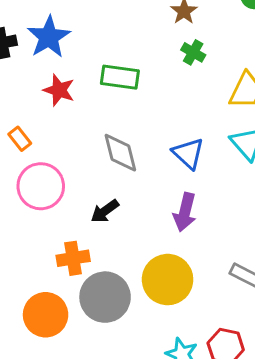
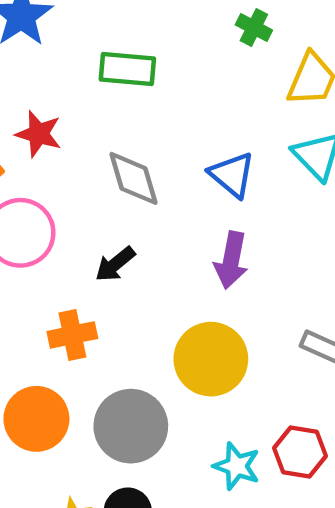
green cross: (193, 52) -> (254, 27), moved
red star: (59, 90) -> (39, 134), moved
gray circle: (105, 297) -> (131, 426), moved

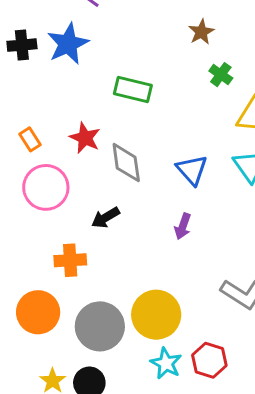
red star: (39, 134) -> (85, 138), moved
purple arrow: (231, 260) -> (183, 226), size x0.7
yellow circle: (211, 359) -> (156, 315), moved

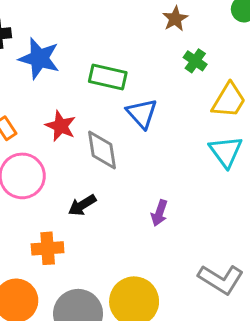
blue star: (68, 44) -> (39, 59), moved, turned -30
blue triangle: (192, 170) -> (142, 114), moved

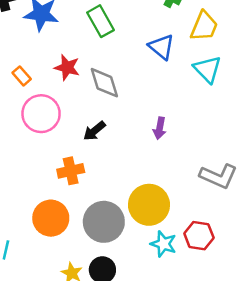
green rectangle: (108, 77) -> (100, 21), turned 56
blue triangle: (142, 114) -> (161, 47), moved

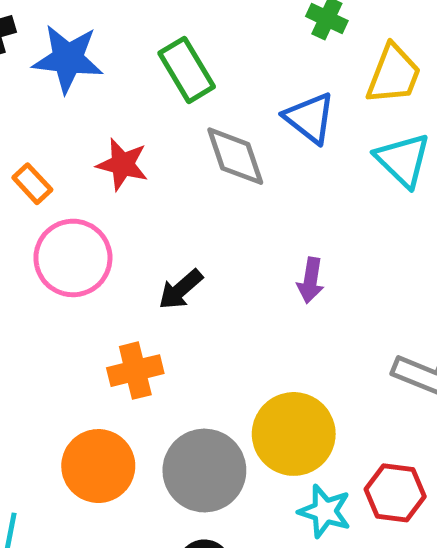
gray diamond: (104, 83) -> (235, 156), moved

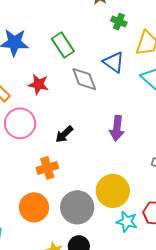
purple arrow: (311, 280) -> (117, 128), size x1.4

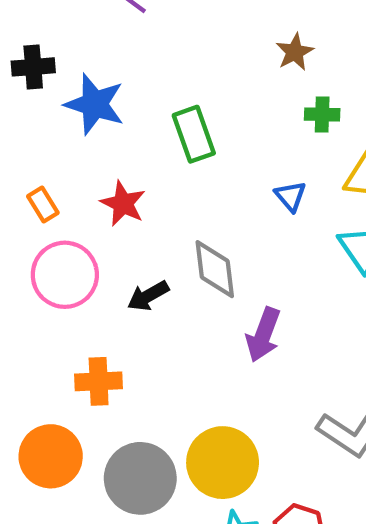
green cross: (119, 22) -> (322, 114), turned -35
blue triangle: (114, 62) -> (290, 196), size x0.7
gray diamond: (84, 79) -> (215, 269), moved
black arrow: (64, 134) -> (148, 296), moved

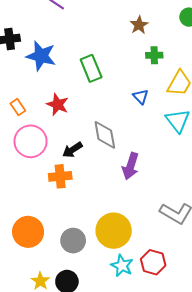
orange cross: (99, 381) -> (60, 176), moved
gray circle: (140, 478) -> (73, 241), size x0.7

